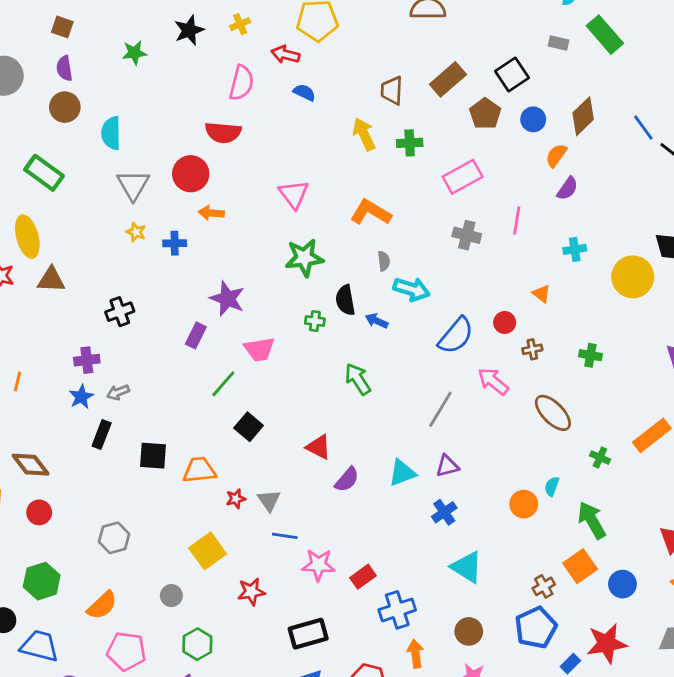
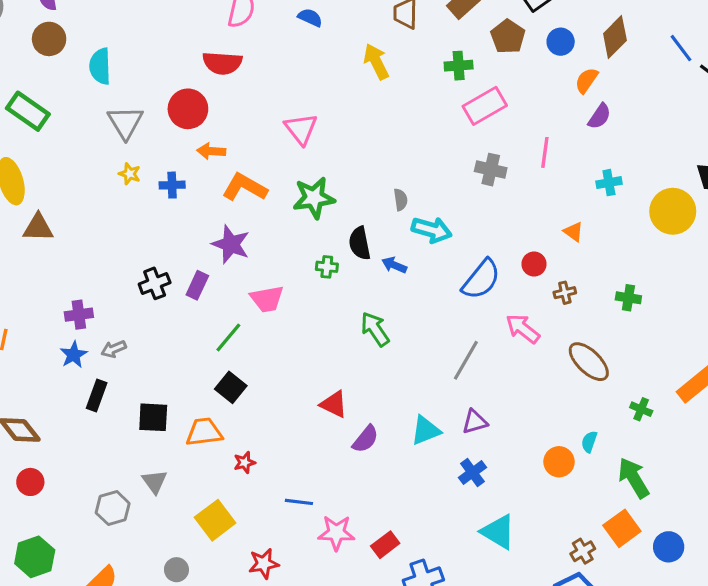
green cross: (410, 143) -> (459, 66), moved
orange L-shape: (371, 212) -> (245, 187), moved
black cross: (120, 312) -> (155, 283), moved
black square: (249, 427) -> (231, 387), moved
gray triangle: (269, 500) -> (155, 482), moved

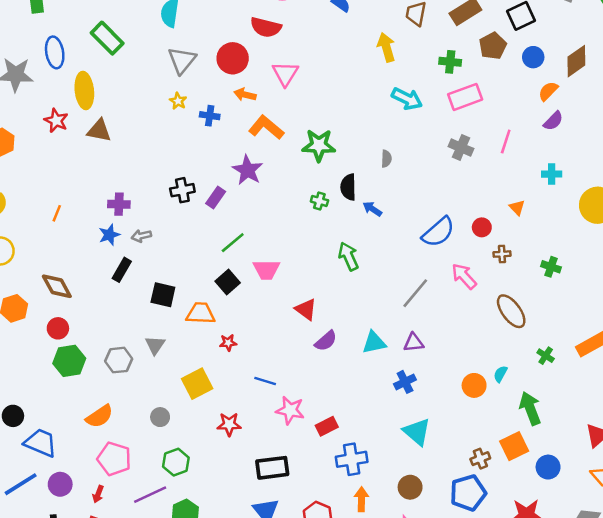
pink triangle: (301, 129) -> (285, 74), moved
cyan arrow: (432, 230) -> (407, 99), moved
pink trapezoid: (267, 299) -> (266, 270), moved
green hexagon: (35, 557) -> (69, 361), moved

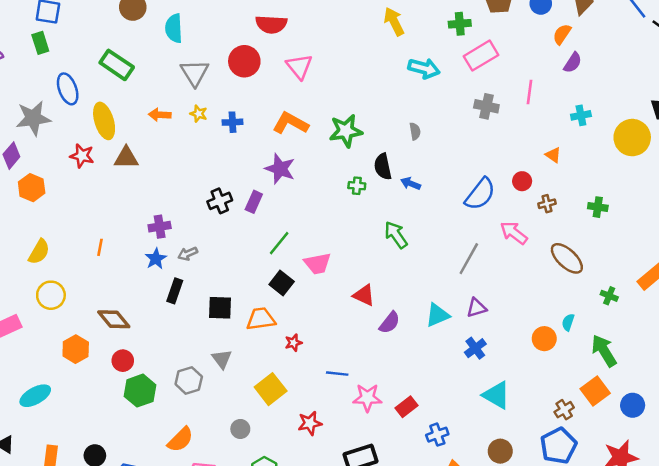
orange arrow: (245, 95) -> (160, 115), moved
blue cross: (352, 459) -> (437, 435), size x0.7

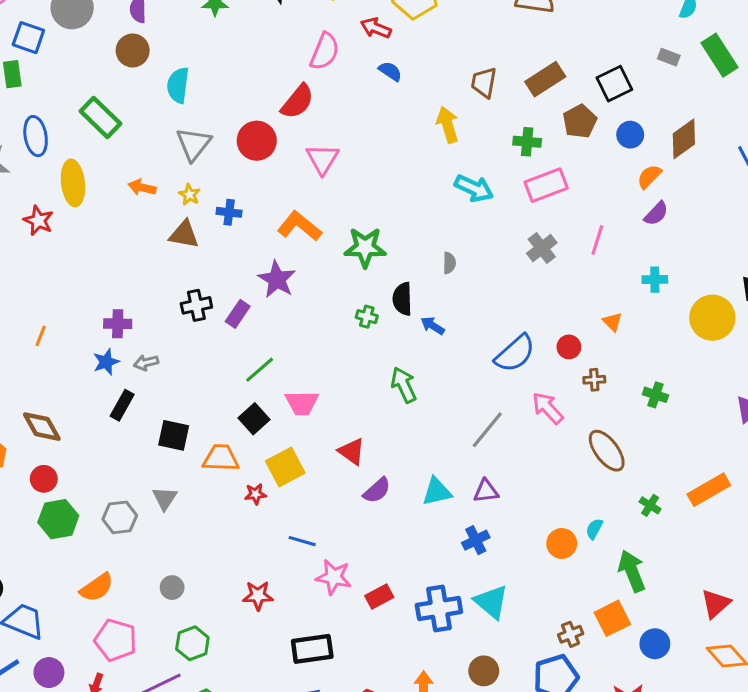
red semicircle: (271, 24) -> (297, 102), turned -64
gray cross: (486, 106) -> (542, 248), turned 30
brown triangle: (126, 158) -> (184, 234), moved
yellow square: (271, 389) -> (285, 467), moved
blue cross: (437, 435) -> (439, 608), moved, size x1.6

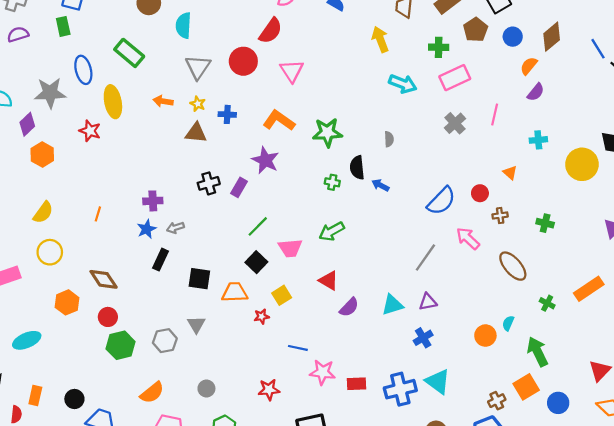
green arrow: (404, 385) -> (332, 231), moved, turned -90
yellow square: (285, 467) -> (282, 295), size x0.7
red rectangle: (379, 596) -> (357, 384), turned 30

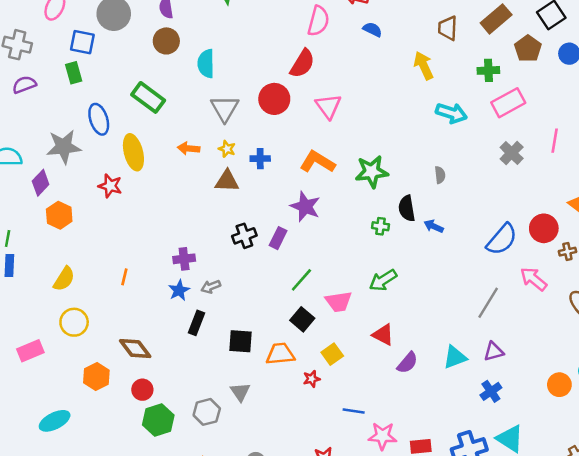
red circle: (480, 193) -> (544, 228), size x1.5

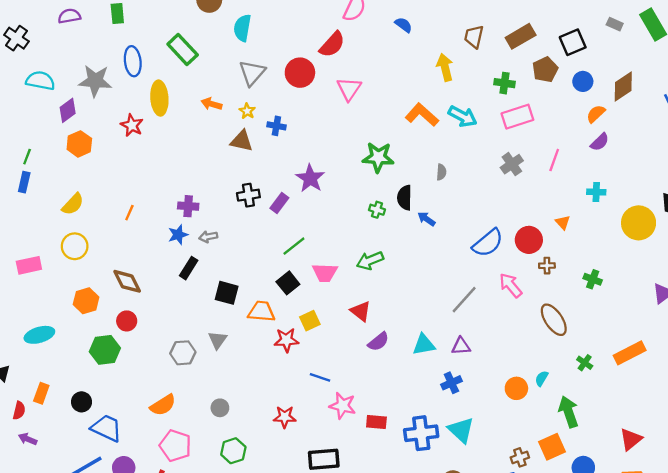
orange L-shape: (317, 162) -> (422, 115), moved
red star: (312, 379) -> (286, 340), size x1.5
green hexagon: (158, 420) -> (105, 350), moved

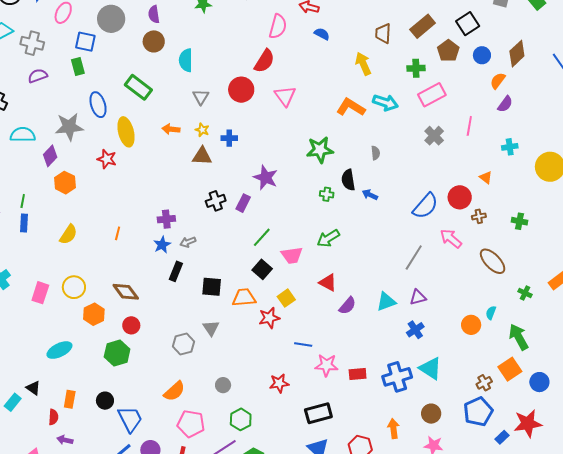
gray triangle: (252, 73) -> (201, 97), size x0.7
yellow circle: (75, 246) -> (74, 287), moved
pink rectangle: (29, 265) -> (40, 293), turned -50
blue trapezoid: (107, 428) -> (130, 419), turned 48

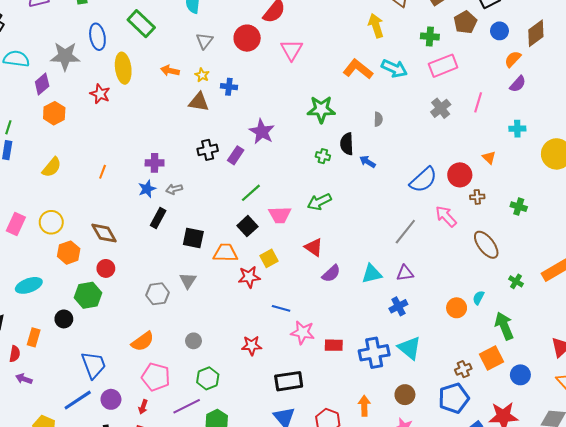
black circle: (105, 401) -> (64, 319), moved

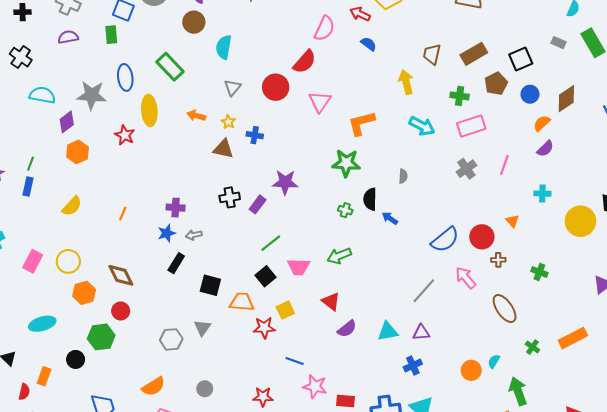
orange L-shape: (358, 69) -> (361, 123), moved, turned -56
purple star: (262, 132) -> (285, 182), turned -30

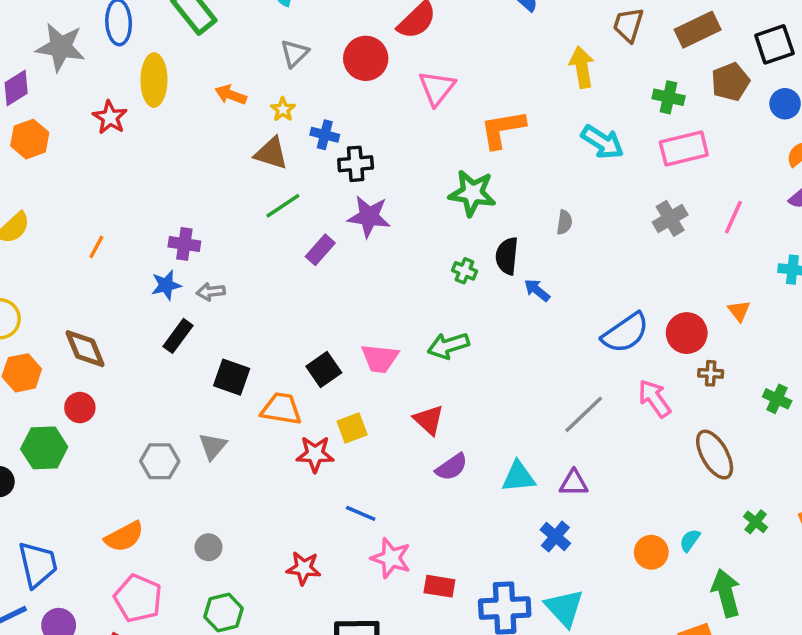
black cross: (230, 197) -> (356, 164), moved
green line: (271, 243) -> (283, 206), moved
blue cross: (413, 366) -> (555, 536), turned -30

